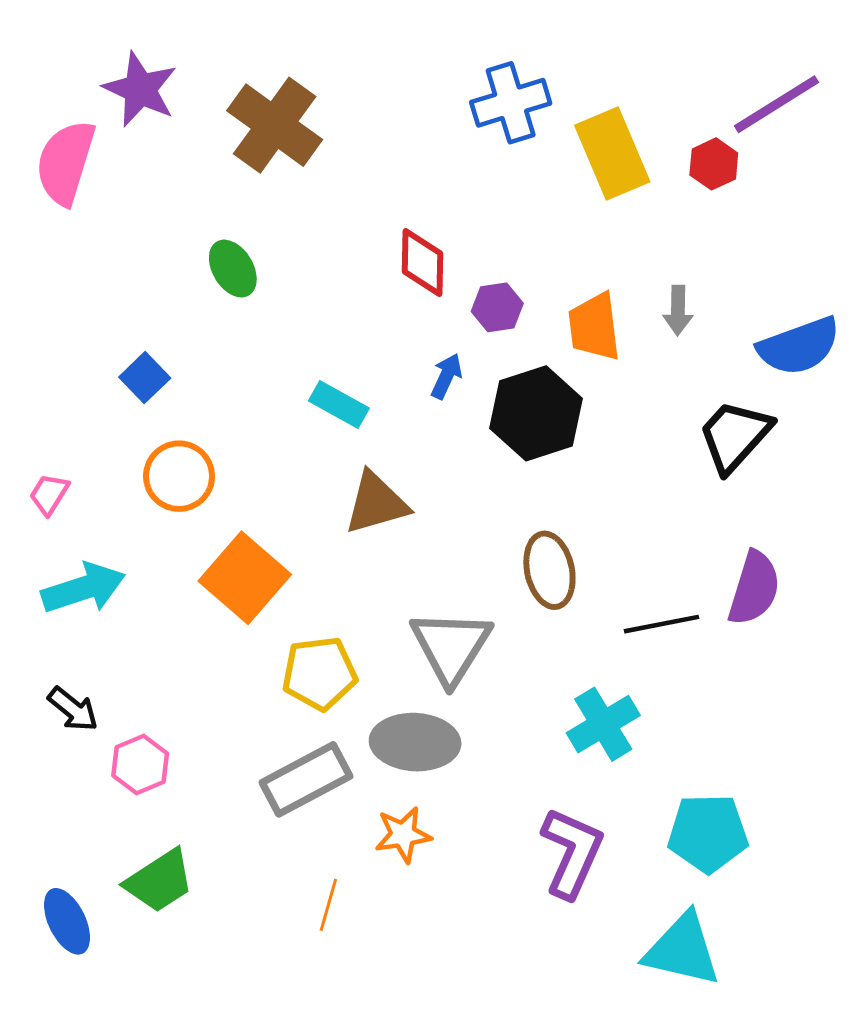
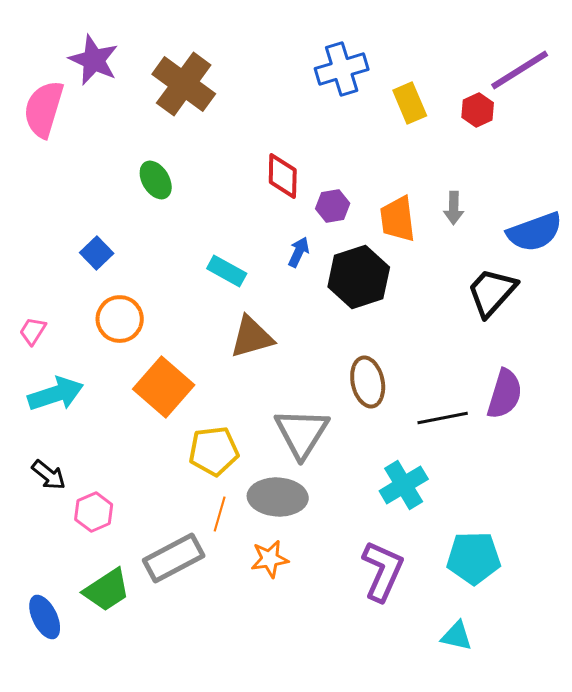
yellow rectangle: (612, 154) -> (410, 103), size x0.7
gray rectangle: (306, 779) -> (174, 558), moved
orange line: (328, 905) -> (220, 514), moved
cyan triangle: (682, 950) -> (457, 636), size x0.6

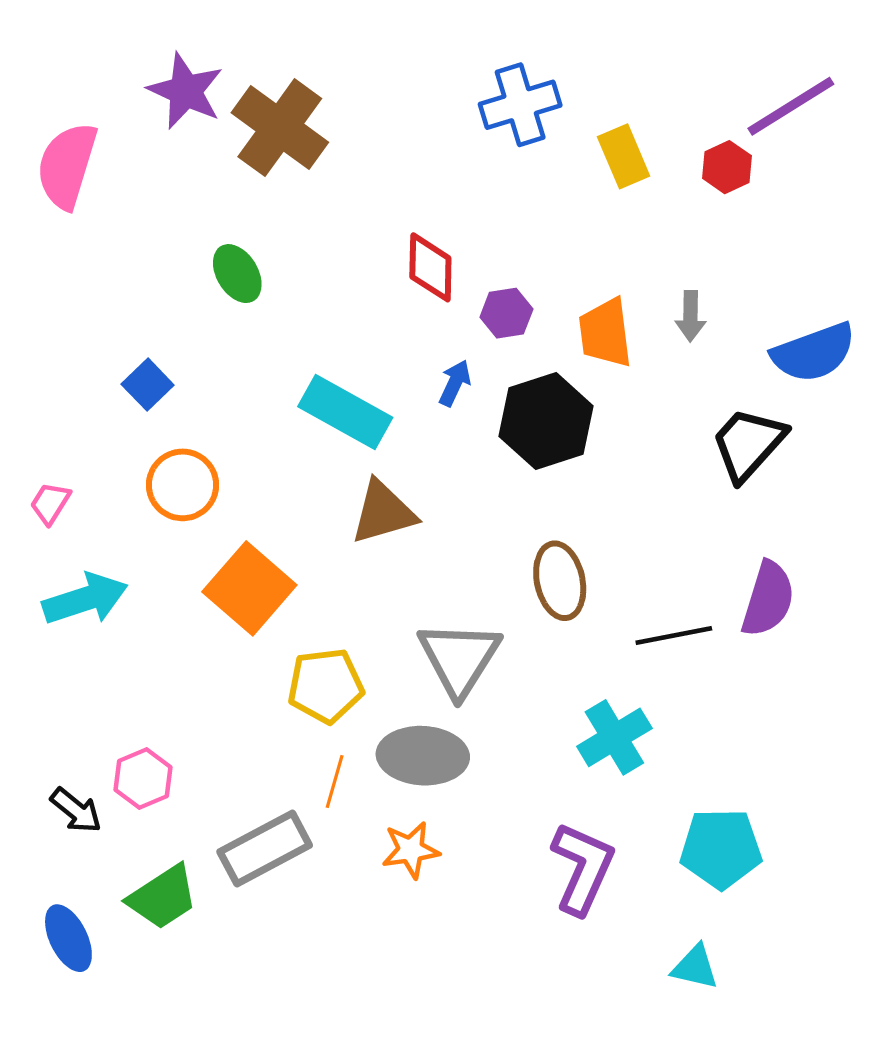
purple star: (94, 60) -> (186, 91), moved
cyan rectangle: (227, 271) -> (345, 412), size x1.5
black arrow: (49, 475) -> (76, 810), moved

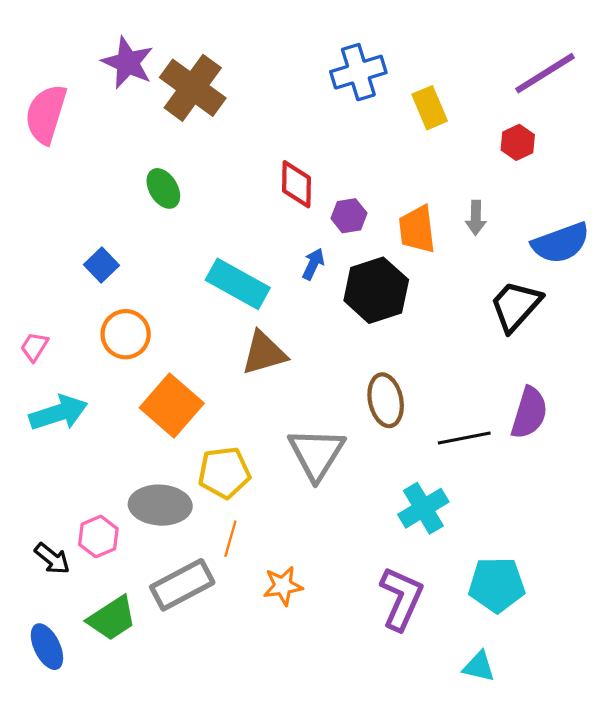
red hexagon: (727, 167) -> (518, 142), moved
gray ellipse: (423, 756) -> (160, 505), moved

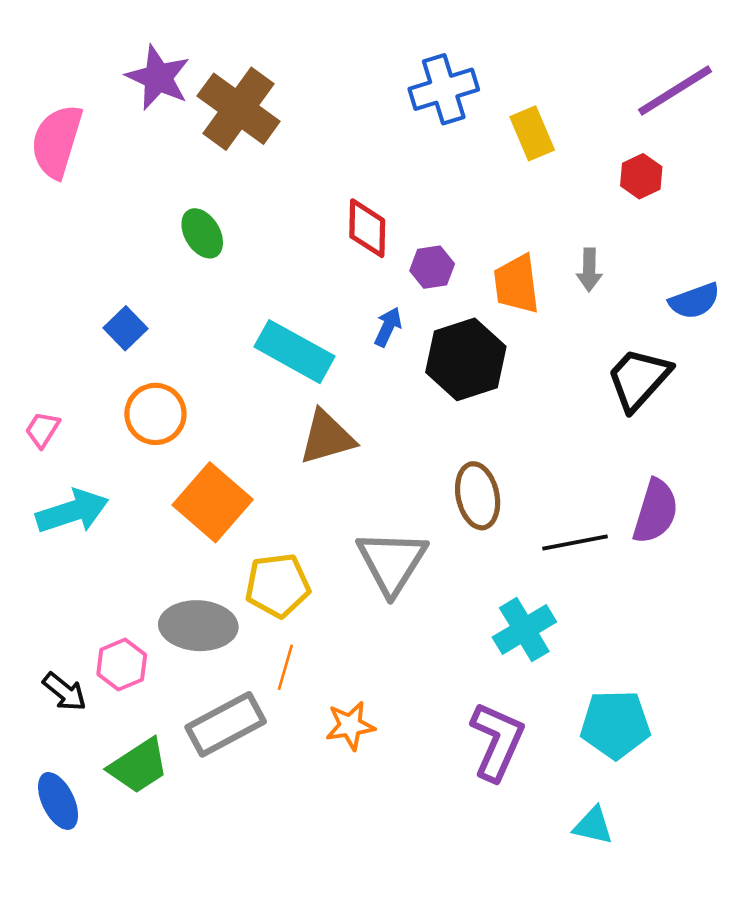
blue semicircle: (561, 243) -> (694, 301), size x0.7

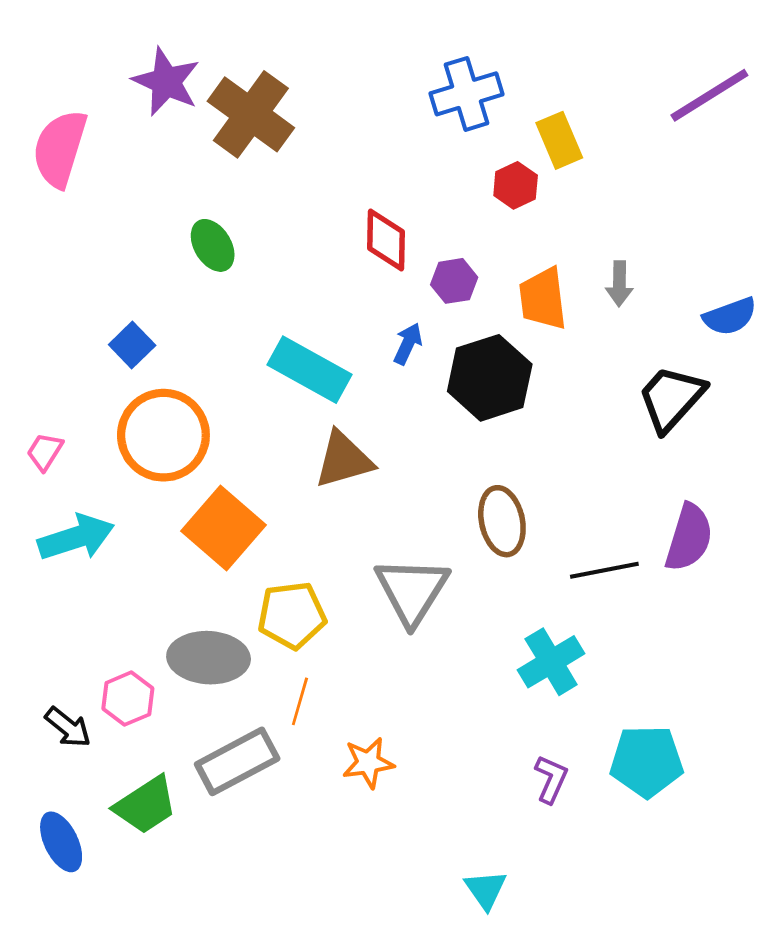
red hexagon: (641, 176) -> (516, 185), moved
orange circle: (155, 414) -> (163, 435), size x1.4
purple L-shape: (497, 741) -> (551, 779), moved, size x0.6
cyan triangle: (593, 826) -> (486, 890), moved, turned 42

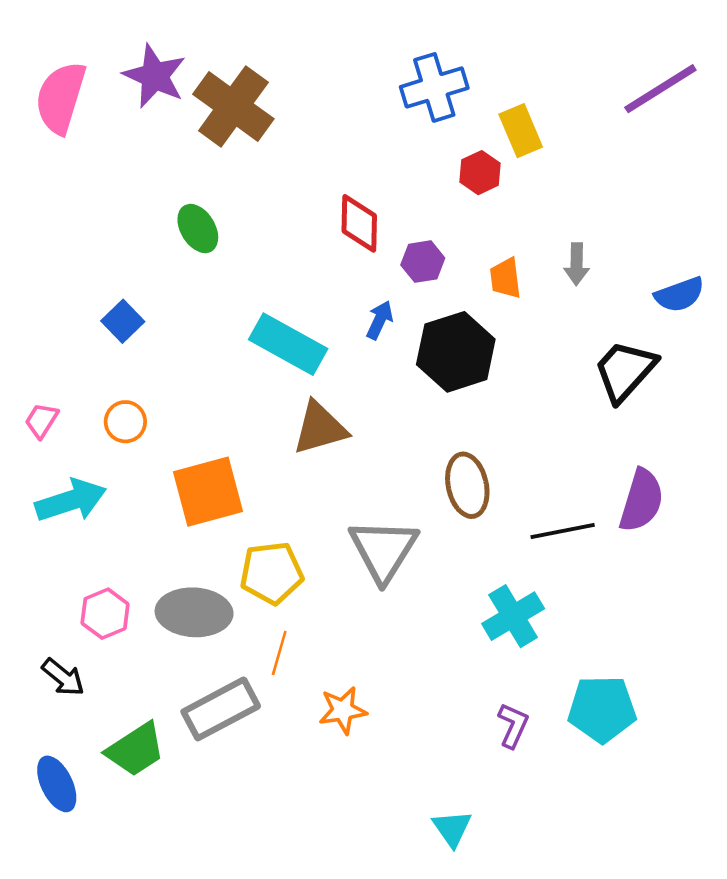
pink semicircle: (60, 149) -> (61, 98), moved
orange trapezoid: (543, 299) -> (505, 278), size x0.7
orange circle: (163, 435) -> (125, 422), moved, size x0.5
orange square: (224, 528) -> (208, 492), turned 34
pink hexagon: (128, 699) -> (105, 614), moved

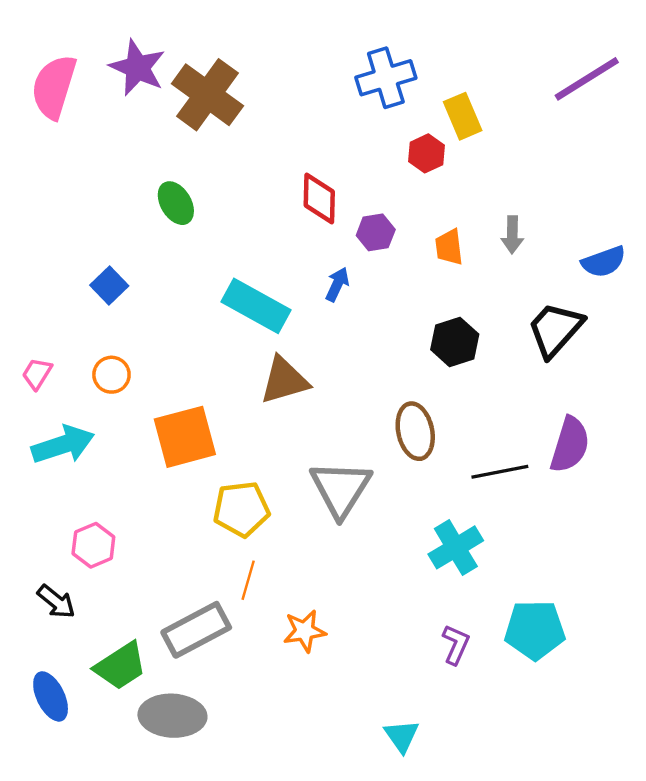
black hexagon: (456, 352) -> (455, 342), moved, size x0.7
gray ellipse: (194, 612) -> (172, 716), moved

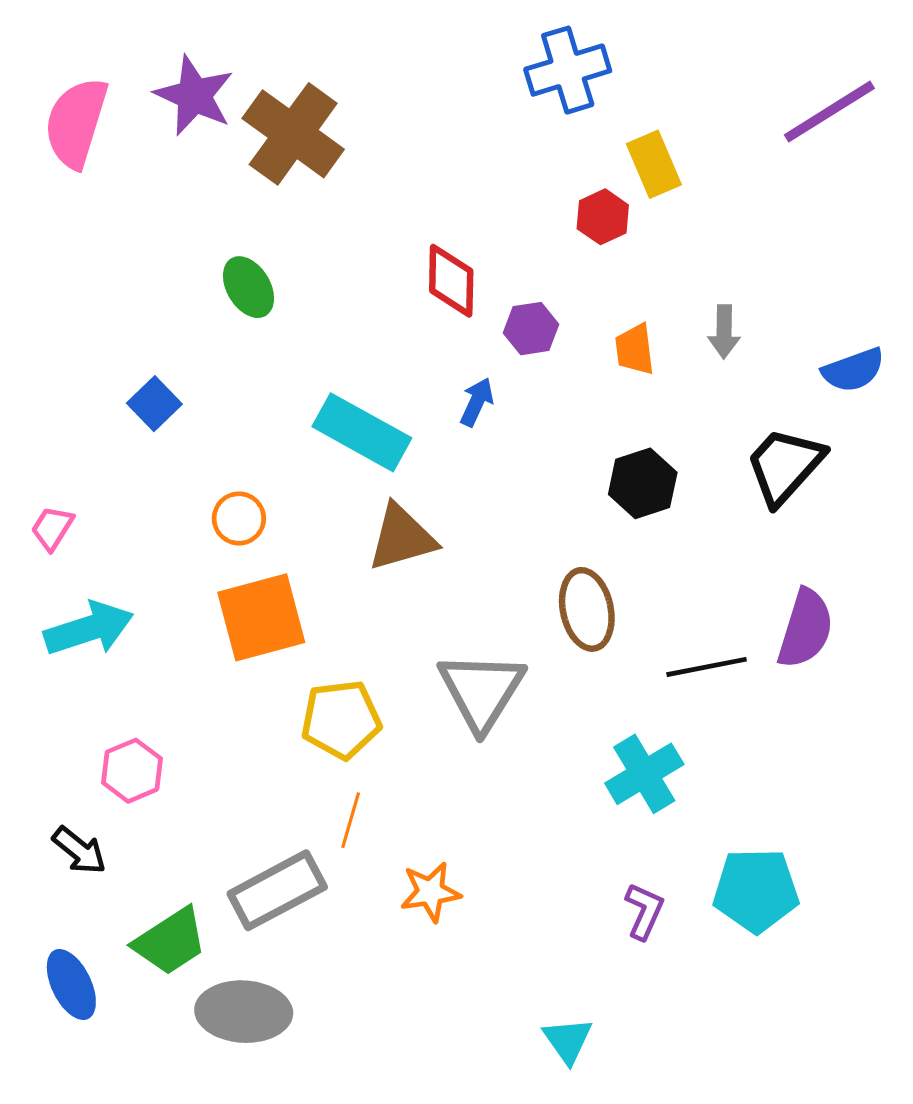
blue cross: (386, 78) -> (568, 70), moved
orange circle: (111, 375) -> (239, 518), moved

